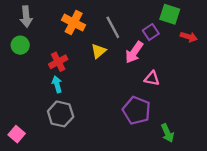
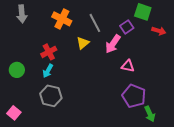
green circle: (20, 45) -> (17, 70), moved
cyan arrow: (57, 84) -> (48, 71), turned -136
purple pentagon: (137, 110) -> (134, 96), moved
green arrow: (167, 133) -> (150, 114), moved

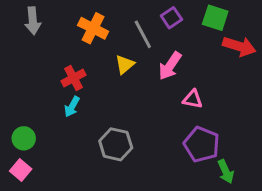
purple square: (127, 27) -> (171, 18), moved
red arrow: (159, 31) -> (239, 46), size x1.5
green circle: (17, 70) -> (24, 138), moved
gray hexagon: (51, 96) -> (116, 144), moved

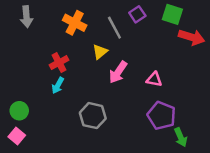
pink arrow: (170, 66) -> (118, 72), moved

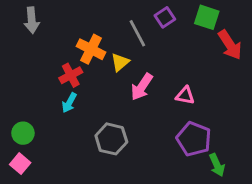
orange cross: (75, 23) -> (91, 49), moved
red arrow: (192, 37) -> (230, 45), turned 40

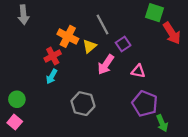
purple square: (165, 17) -> (123, 44), moved

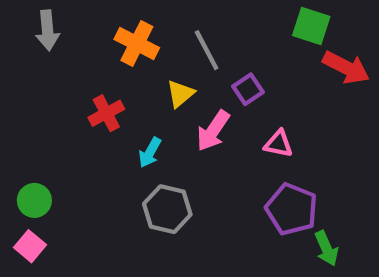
red arrow: (172, 33) -> (346, 67), turned -30
orange cross: (68, 36) -> (137, 43), moved
cyan arrow: (52, 77) -> (150, 152), moved

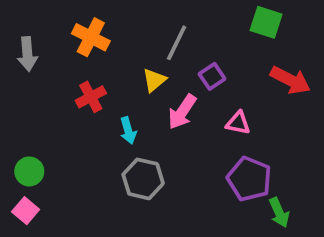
gray arrow: (47, 30) -> (27, 54), moved
orange cross: (137, 43) -> (91, 37), moved
gray line: (207, 50) -> (177, 43), turned 54
red arrow: (346, 67) -> (290, 80), moved
cyan arrow: (150, 152) -> (128, 130), turned -45

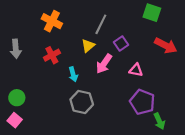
gray arrow: (27, 54) -> (16, 49), moved

